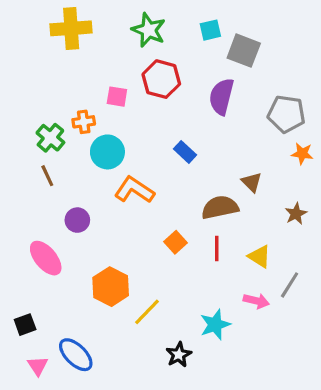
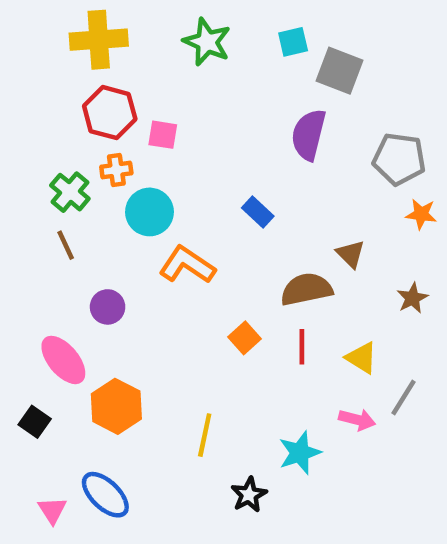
red hexagon: (161, 79) -> (110, 113), moved
orange hexagon: (111, 287) -> (116, 406), moved
yellow line: (147, 312) -> (205, 435), turned -32
black square: (25, 325) -> (35, 422), moved, turned -35

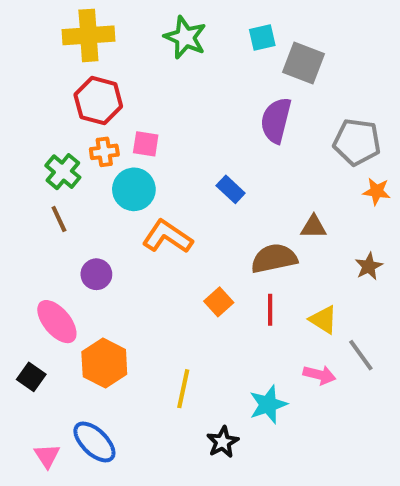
pink square: (163, 135) -> (146, 144), moved
brown triangle: (351, 254) -> (313, 227), turned -44
gray line: (404, 398) -> (361, 355), turned -68

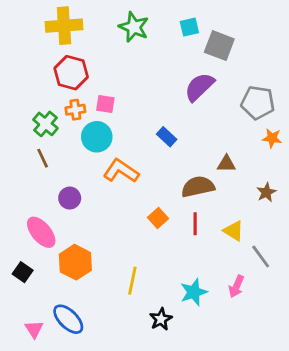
purple semicircle: (276, 120) -> (199, 87), turned 32
pink arrow: (319, 375) -> (236, 286), moved, turned 100

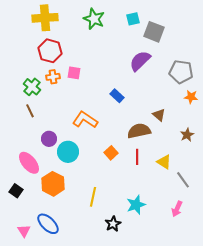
cyan circle: (97, 137) -> (68, 152), moved
brown triangle: (226, 164) -> (159, 115), turned 40
pink arrow: (236, 286) -> (177, 209), moved

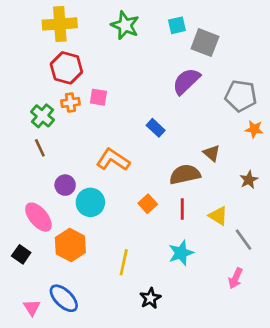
cyan star: (136, 205) -> (181, 253), moved

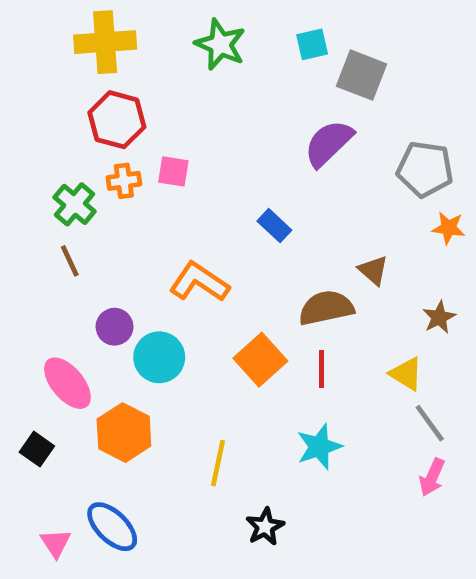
orange square: (148, 204) -> (260, 360), size x1.5
yellow triangle: (218, 216) -> (406, 374), moved
pink arrow: (236, 278) -> (432, 477), moved

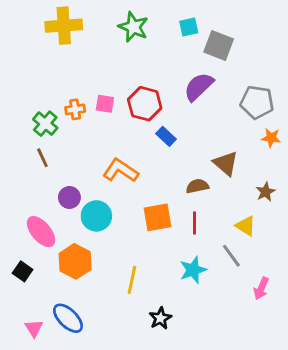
red hexagon: (117, 120) -> (145, 104), moved
brown triangle: (373, 270) -> (226, 163), size x1.4
brown semicircle: (326, 308) -> (197, 186), size x0.7
orange square: (260, 360) -> (157, 217), turned 32
gray line: (430, 423) -> (231, 256), moved

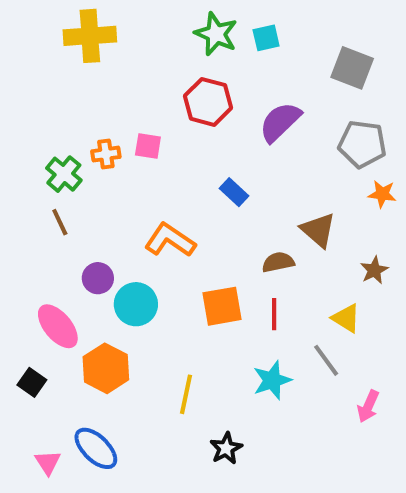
green star: (133, 27) -> (216, 34), moved
gray square: (219, 45) -> (352, 68), moved
red hexagon: (145, 104) -> (208, 102), moved

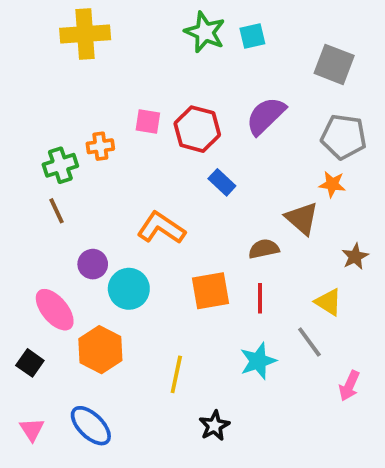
red hexagon: (208, 102) -> (197, 129), moved
pink square: (148, 146) -> (148, 121), moved
green cross: (64, 174) -> (60, 165), turned 32
orange star: (382, 194) -> (332, 184), moved
pink triangle: (48, 462) -> (32, 429), moved

